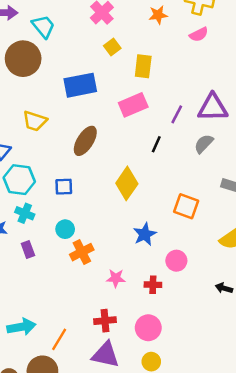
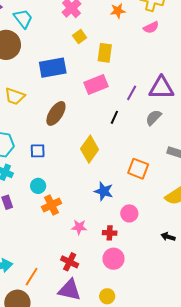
blue star: (145, 234) -> (104, 191), turned -30
red cross: (105, 321) -> (70, 262), turned 30
pink circle: (148, 328) -> (114, 259), moved

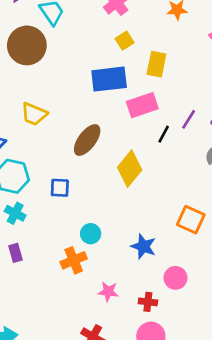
blue rectangle: (53, 68) -> (109, 79), moved
black line: (114, 117) -> (164, 134), moved
yellow diamond: (90, 149) -> (130, 169), moved
cyan circle: (38, 186) -> (91, 234), moved

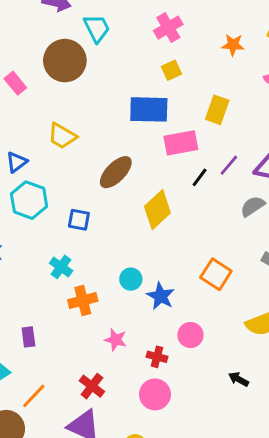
yellow rectangle: (156, 64) -> (217, 110), moved
cyan cross: (15, 213) -> (61, 267), moved
cyan circle: (91, 234) -> (131, 279), moved
purple rectangle: (15, 253) -> (28, 337), moved

